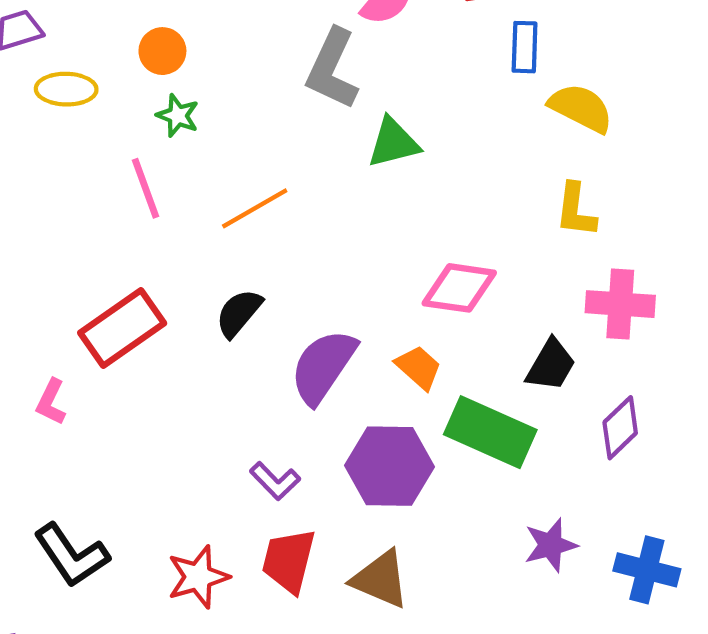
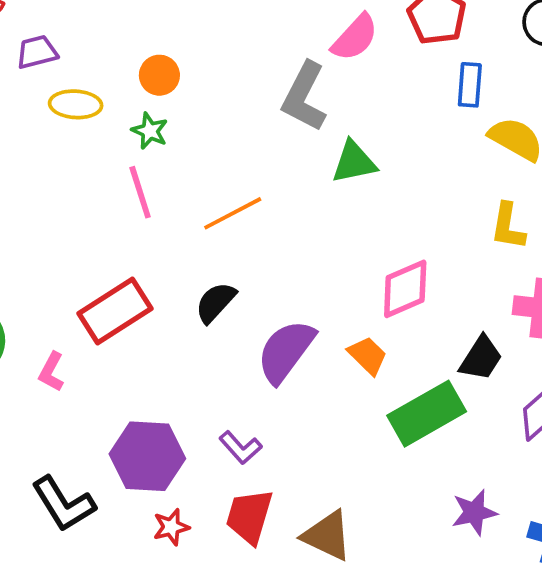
green star: (178, 116) -> (150, 131), moved
pink diamond: (459, 288) -> (405, 289), turned -34
green rectangle: (490, 432) -> (427, 414), turned -56
purple hexagon: (389, 466) -> (147, 456), moved
red star: (198, 577) -> (171, 527), size x0.7

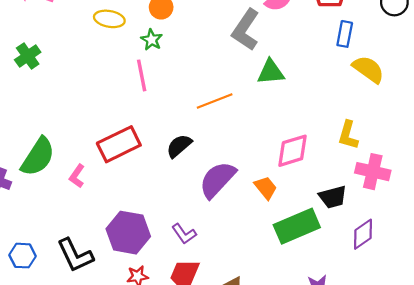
orange line: (233, 213) -> (215, 101), moved
yellow L-shape: (508, 226) -> (348, 135), moved
black trapezoid: (481, 358) -> (333, 197), turned 36

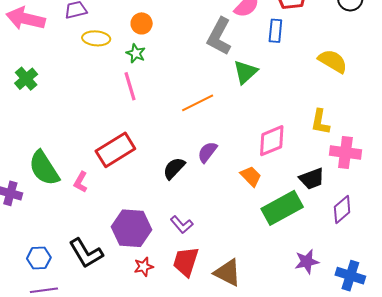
blue rectangle: (345, 34) -> (275, 31), moved
green triangle: (271, 72) -> (245, 72), turned -32
black semicircle: (179, 146) -> (174, 168), moved
green semicircle: (38, 157) -> (44, 168), turned 120
purple semicircle: (217, 180) -> (207, 152), moved, size x0.6

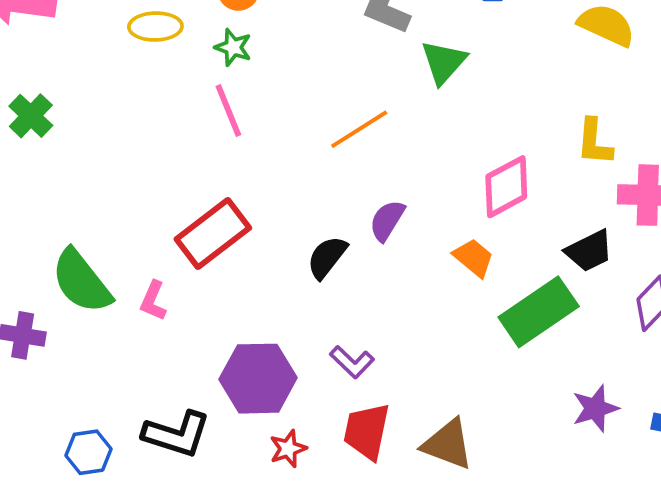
black L-shape: (86, 253) -> (177, 434), turned -36

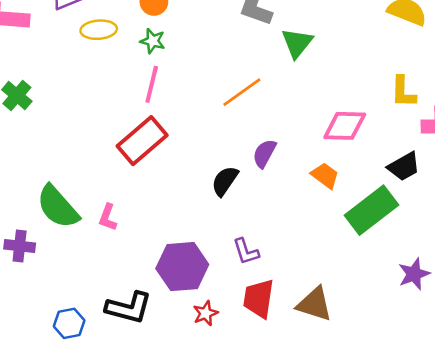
pink line: (228, 110) -> (152, 84), turned 39
pink diamond: (506, 187) -> (345, 126), turned 33
red rectangle: (213, 233) -> (142, 141), moved
purple L-shape: (352, 362) -> (246, 252), turned 32

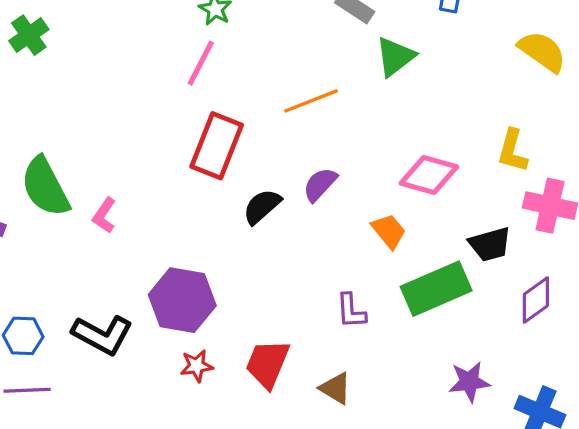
red rectangle: (142, 141) -> (217, 146), moved, turned -42
purple L-shape: (246, 252) -> (351, 311), moved
brown triangle: (314, 304) -> (335, 388), size x0.7

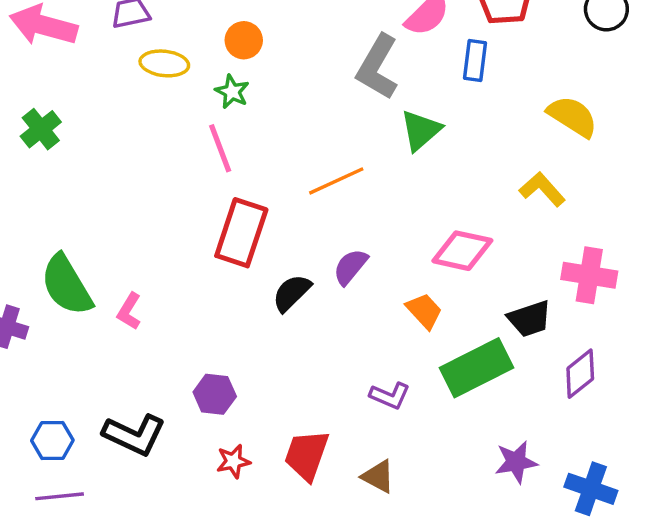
pink line: (201, 63) -> (220, 148), turned -45
yellow L-shape: (512, 151) -> (542, 189), moved, turned 126
purple hexagon: (182, 300) -> (215, 394), size x0.6
purple L-shape: (351, 311) -> (390, 396), turned -60

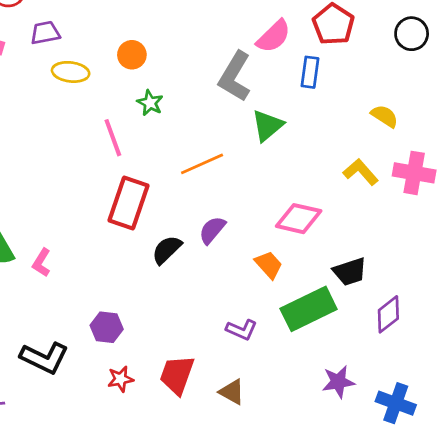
green star: (232, 92) -> (150, 103), moved
yellow semicircle: (572, 116) -> (385, 116), size x0.7
pink cross: (589, 275) -> (414, 173), moved

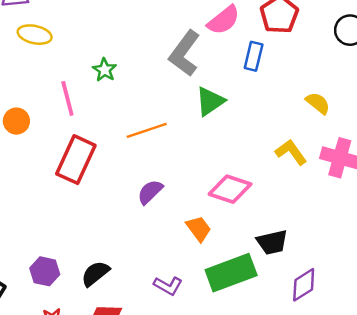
orange circle: (132, 55) -> (16, 121), moved
black semicircle: (167, 250) -> (95, 274), moved

